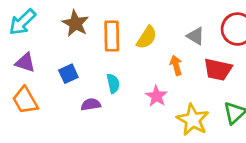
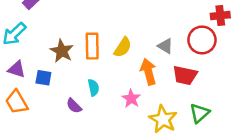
brown star: (75, 23) -> (62, 51), moved
orange arrow: (176, 65) -> (148, 72), size x1.5
blue square: (68, 74) -> (43, 78), moved, turned 35
purple semicircle: (91, 104) -> (74, 106), turned -126

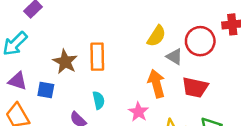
red circle: (202, 40) -> (200, 41), moved
yellow semicircle: (123, 47) -> (156, 36), moved

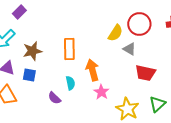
red circle: (200, 41) -> (139, 24), moved
brown star: (65, 62) -> (32, 51), moved, turned 30
orange arrow: (156, 84) -> (92, 70), moved

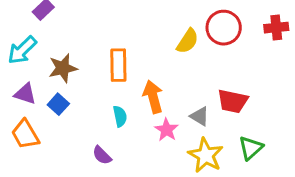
gray triangle: (129, 49) -> (200, 116), moved
blue square: (29, 75) -> (58, 104), turned 32
purple semicircle: (54, 98) -> (102, 155), moved

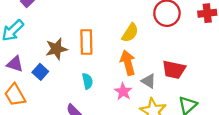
yellow semicircle: (188, 41) -> (130, 33), moved
brown star: (63, 68) -> (56, 49), moved
orange arrow: (153, 97) -> (128, 63), moved

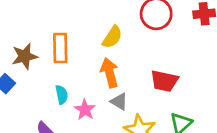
gray triangle: (149, 81) -> (119, 101), moved
pink star: (123, 91) -> (85, 110), moved

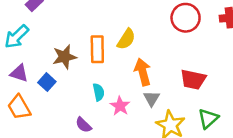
yellow semicircle: (112, 37) -> (126, 39), moved
gray triangle: (119, 101) -> (152, 98), turned 30

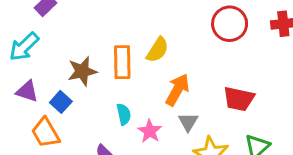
orange arrow: (143, 72) -> (177, 90), turned 44
orange trapezoid: (19, 107) -> (45, 133), moved

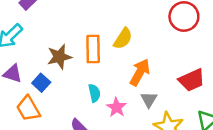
red trapezoid: (239, 99) -> (192, 80), turned -36

